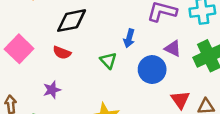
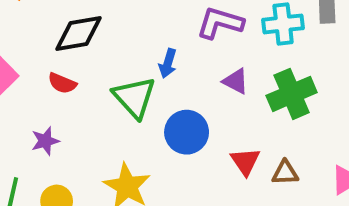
green triangle: (108, 60) -> (134, 97), size x1.6
blue circle: (152, 70) -> (187, 132), moved

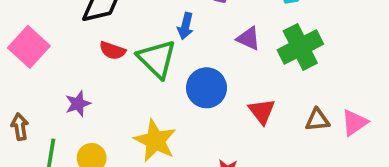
red semicircle: (62, 83) -> (112, 51), moved
brown triangle: (285, 173) -> (317, 120), moved

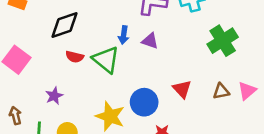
purple triangle: (248, 38) -> (150, 41), moved
green cross: (300, 47) -> (223, 41), moved
blue circle: (206, 88) -> (144, 102), moved

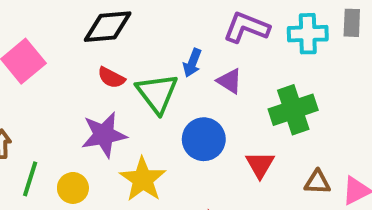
green cross: (223, 41) -> (293, 110), moved
purple star: (54, 96) -> (104, 135), moved, size x1.6
blue circle: (144, 102) -> (204, 139), moved

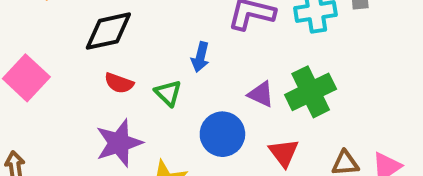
purple triangle: (229, 81) -> (261, 94), moved
green triangle: (157, 93) -> (168, 93), size x0.6

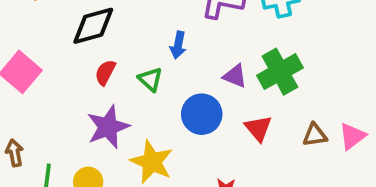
red semicircle: (119, 83) -> (105, 72), turned 100

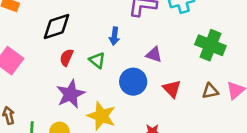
green cross: (280, 72) -> (210, 45), moved, turned -36

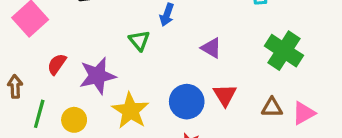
red semicircle: (66, 58) -> (57, 64), moved
blue circle: (133, 82) -> (187, 102), moved

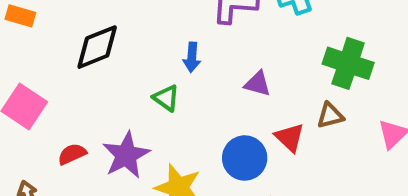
red semicircle: (57, 64) -> (72, 154), turned 45
brown triangle: (272, 108) -> (330, 115), moved

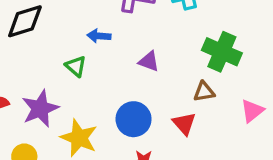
blue arrow: (192, 57) -> (99, 36), turned 85
red triangle: (290, 137) -> (184, 123), moved

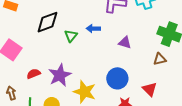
green triangle: (76, 66) -> (71, 36), moved, turned 32
red triangle: (184, 123) -> (150, 89), moved

